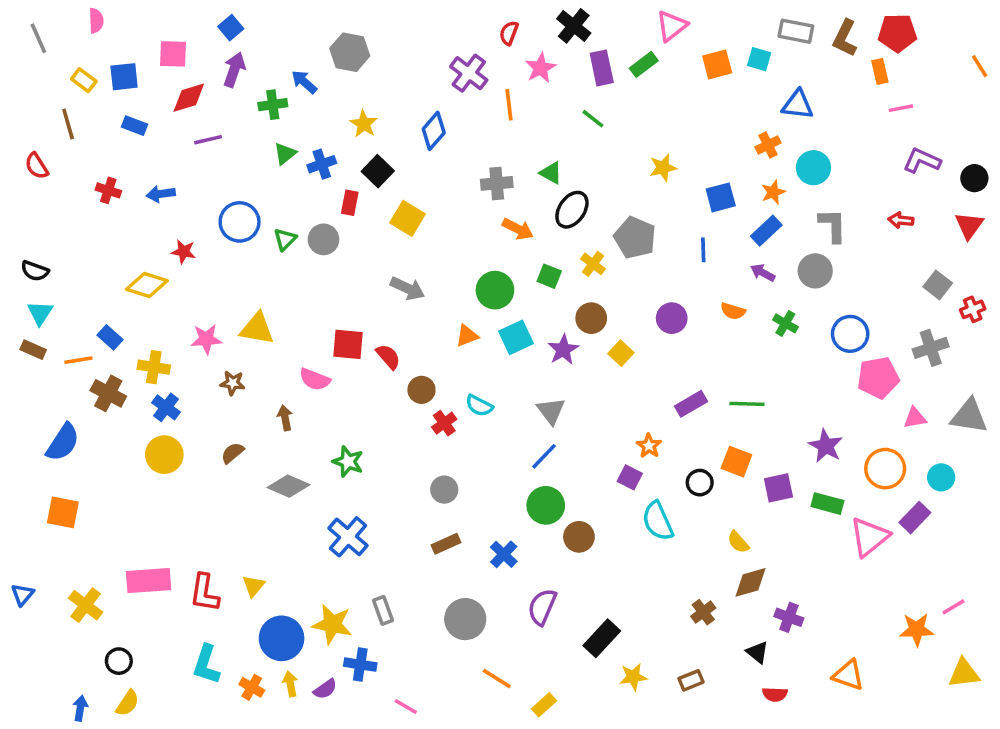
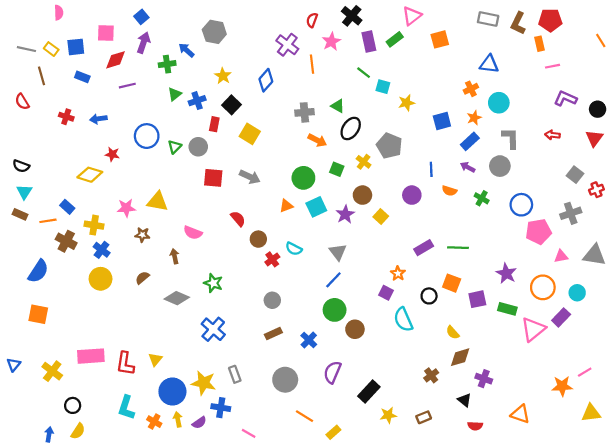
gray line: (38, 38) -> (26, 49), moved, turned -54
cyan square: (759, 59) -> (383, 87), moved
blue line: (703, 250) -> (431, 169), moved
red square: (348, 344) -> (213, 178), moved

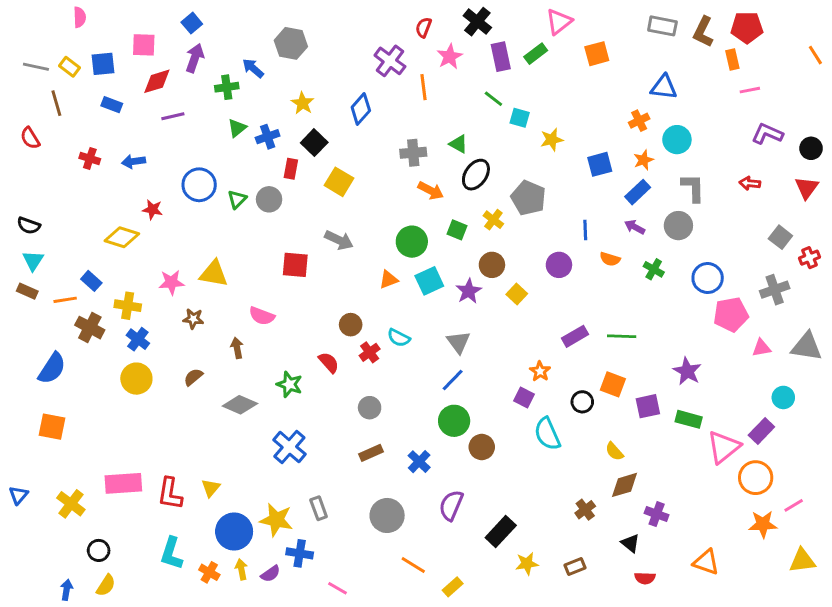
red square: (213, 178) -> (295, 265), moved
red semicircle: (238, 219) -> (329, 363), moved
orange circle: (543, 287) -> (756, 478), moved

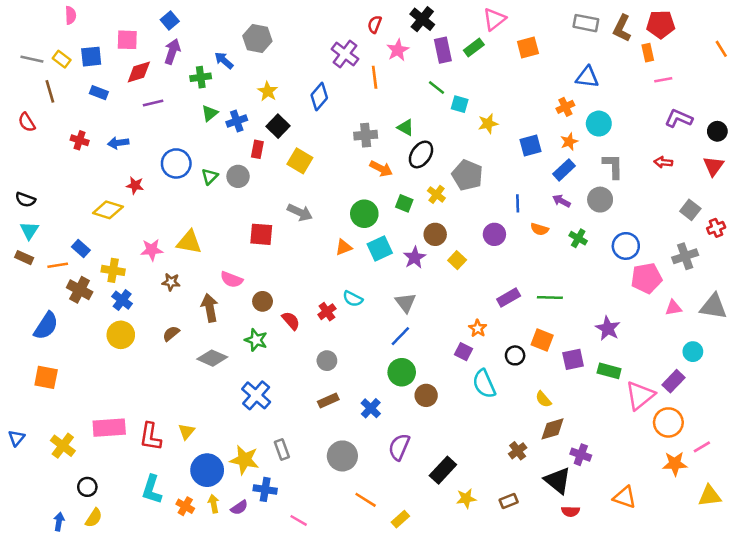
brown circle: (351, 325) -> (263, 301), moved
brown arrow: (237, 348) -> (210, 308), size x1.5
black triangle: (630, 543) -> (558, 480), size x1.6

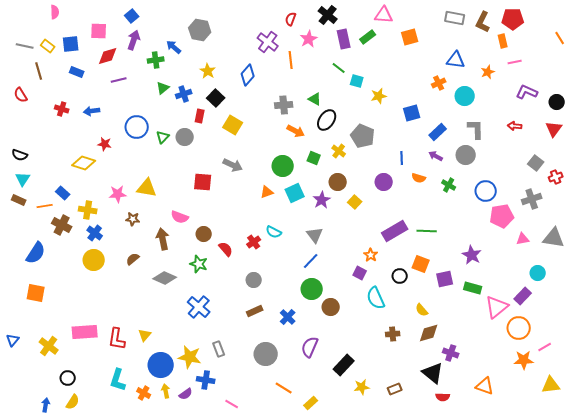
pink triangle: (494, 19) -> (384, 15), turned 42
orange star: (569, 142) -> (488, 72), moved
purple rectangle: (509, 297) -> (395, 231), size x1.4
brown cross: (518, 451) -> (393, 334), moved, turned 32

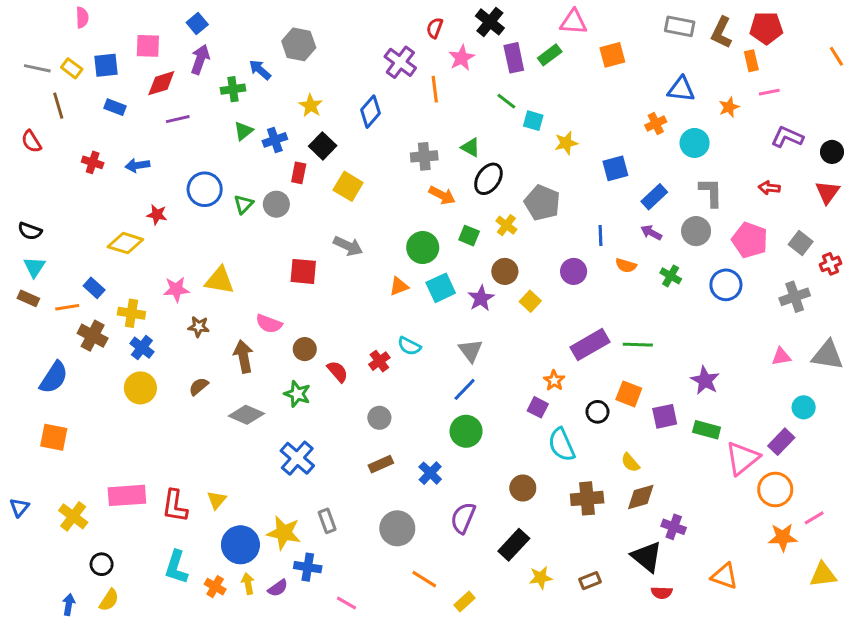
pink pentagon: (502, 216) -> (750, 240), moved, turned 30
brown circle: (331, 307) -> (523, 488), moved
brown cross: (393, 334) -> (587, 498), size x1.5

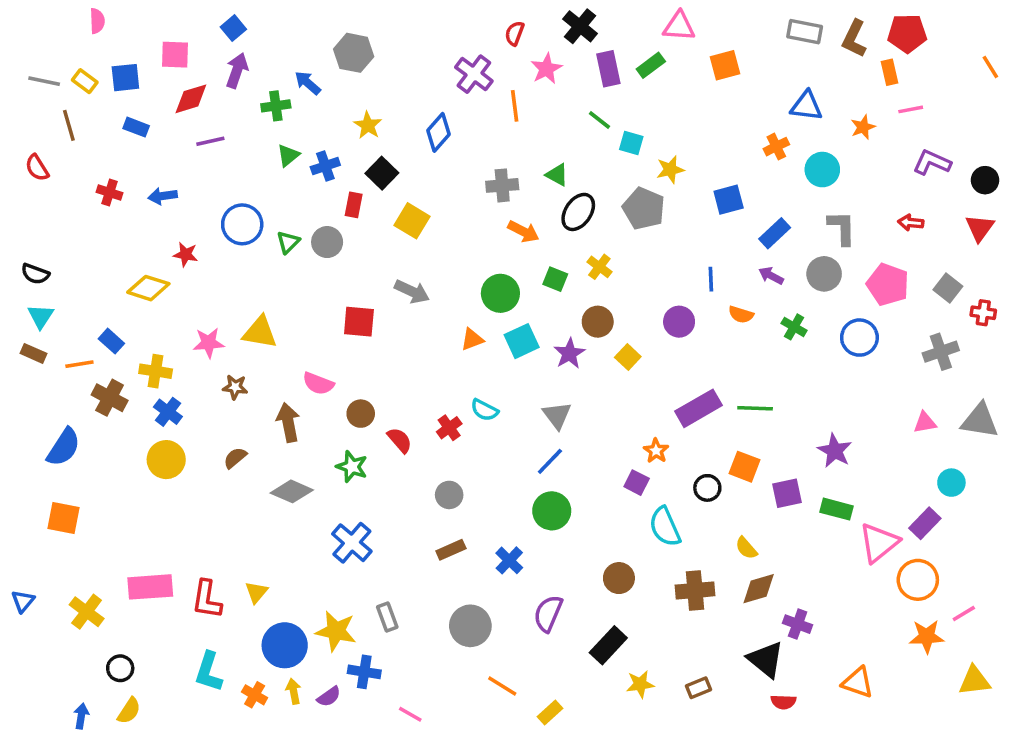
gray pentagon: (542, 203) -> (644, 208), moved
red cross: (830, 264) -> (983, 313), turned 30

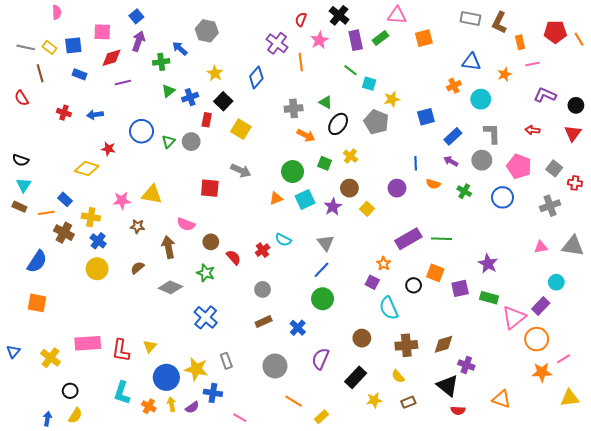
red pentagon: (907, 33) -> (555, 32), moved
yellow semicircle: (746, 548) -> (398, 376), moved

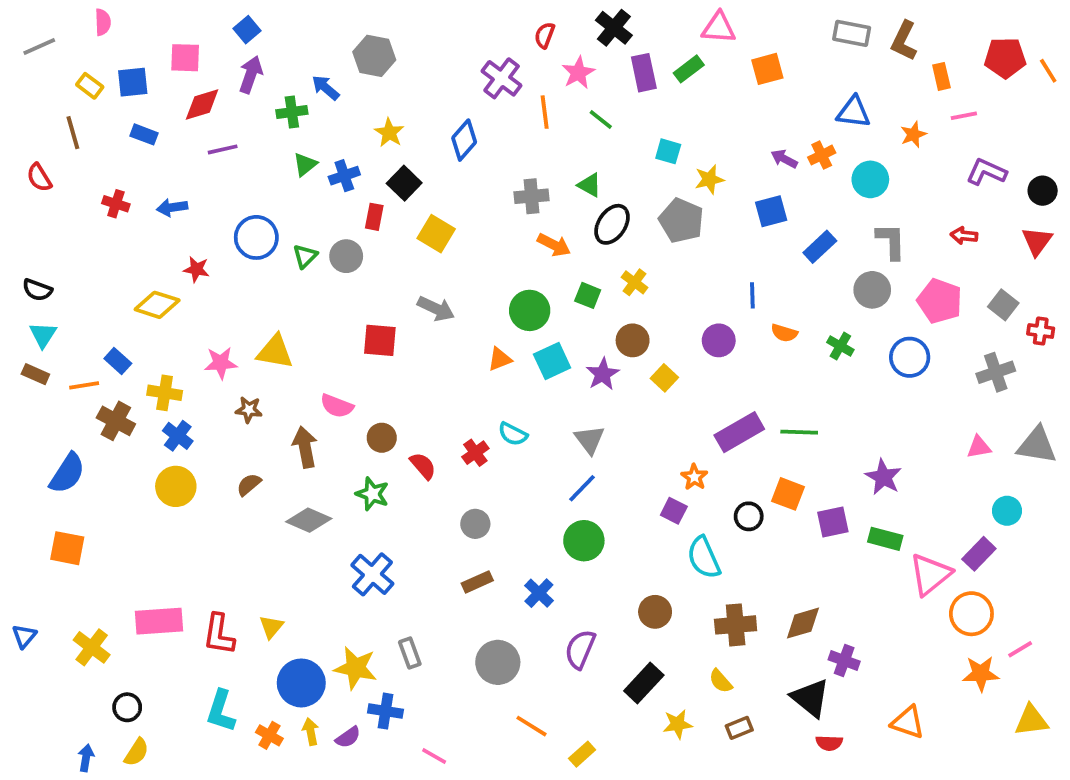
gray line: (26, 47) -> (39, 46), moved, turned -36
green line: (350, 70) -> (601, 119), moved
purple arrow: (451, 161) -> (784, 159), moved

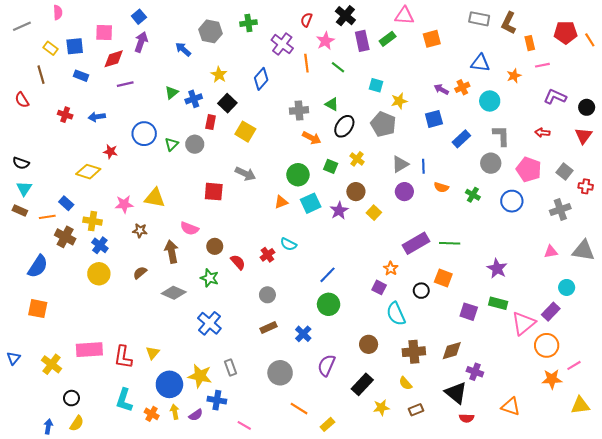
green cross: (292, 112) -> (248, 23), moved
gray triangle: (590, 440) -> (400, 164), moved, turned 36
purple square: (833, 522) -> (469, 312), moved, turned 30

